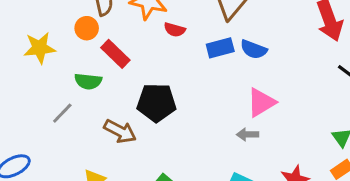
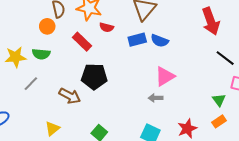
yellow star: (40, 48) -> (16, 57), moved
red rectangle: (115, 54) -> (82, 42), moved
green semicircle: (88, 81) -> (41, 54), moved

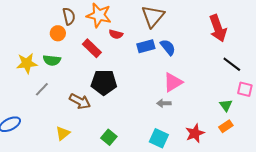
blue semicircle: (160, 41) -> (168, 47), turned -150

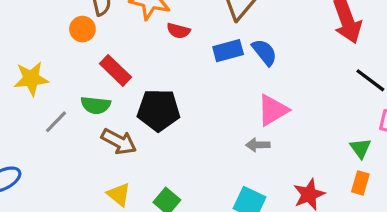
red rectangle: (92, 48) -> (116, 70), moved
green semicircle: (52, 60) -> (96, 105), moved
orange rectangle: (226, 126) -> (360, 183), turned -40
yellow triangle: (63, 133) -> (119, 194), moved, turned -42

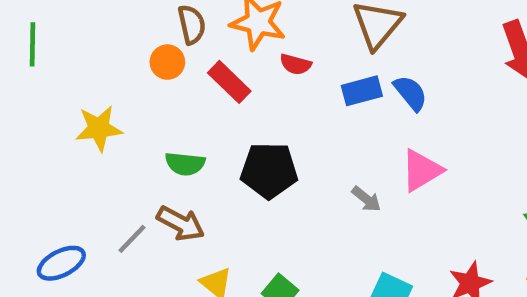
red rectangle: (116, 70) -> (229, 82), moved
gray line: (56, 122) -> (132, 239), moved
brown arrow: (119, 142) -> (181, 223), moved
gray arrow: (258, 145) -> (366, 199), moved, turned -140

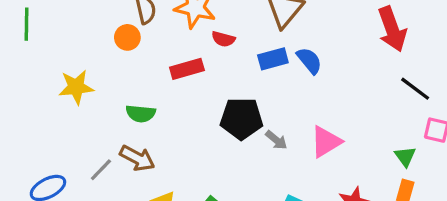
red rectangle: (229, 82) -> (187, 69), moved, turned -60
black pentagon: (269, 170) -> (242, 118), moved
pink triangle: (422, 170) -> (326, 142), moved

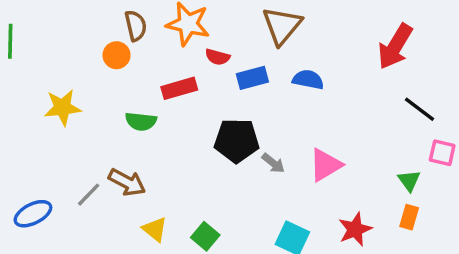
red arrow: (392, 29) -> (395, 47), turned 51
blue rectangle: (273, 59) -> (252, 78), moved
blue semicircle: (309, 61) -> (308, 80), turned -40
green semicircle: (141, 114) -> (141, 121), moved

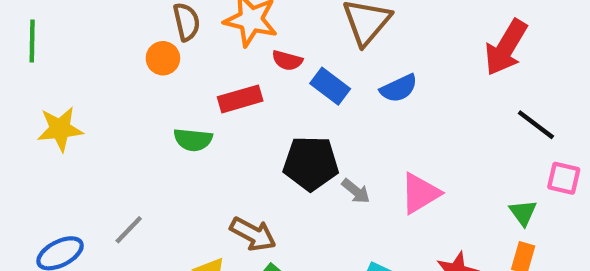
blue rectangle: (252, 78) -> (330, 86), turned 52
blue semicircle: (308, 80) -> (399, 88), turned 144
yellow star: (63, 107) -> (60, 129), moved
brown arrow: (127, 182) -> (253, 234), moved

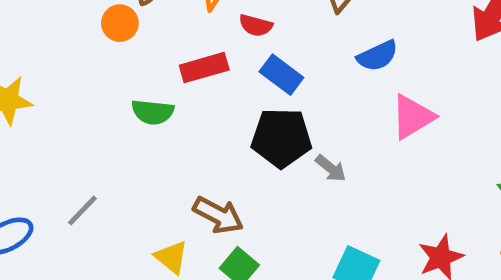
blue rectangle: (330, 86) -> (281, 75), moved
pink triangle: (420, 193) -> (413, 117), moved

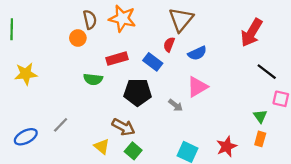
red semicircle: (256, 25) -> (169, 44), moved, turned 96
pink triangle: (413, 117) -> (197, 87), moved
black pentagon: (281, 138) -> (138, 92), moved

